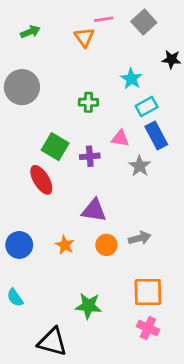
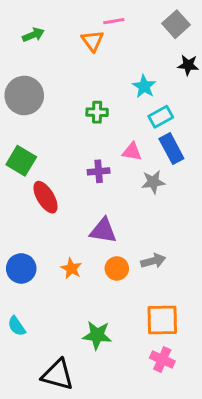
gray square: (144, 22) -> (176, 24), moved
green square: (55, 147) -> (21, 161), moved
gray star: (140, 166) -> (153, 182), turned 30

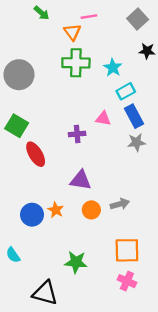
green arrow: (33, 35) -> (42, 13), moved, turned 63
green cross: (97, 112) -> (76, 63), moved, size x1.6
gray star: (153, 182) -> (136, 142), moved
blue circle: (21, 268) -> (32, 215), moved

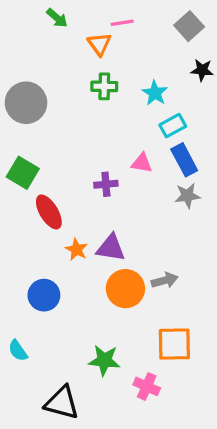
green cross: (76, 63) -> (104, 86), size x0.7
orange star: (56, 210) -> (77, 249), moved
orange circle: (91, 210) -> (125, 289), size x1.5
pink cross: (127, 281) -> (147, 386), moved

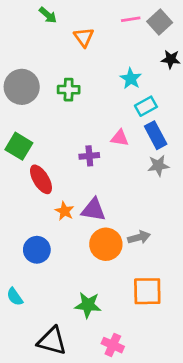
pink line: (122, 23) -> (131, 19), moved
green cross: (104, 86) -> (69, 90), moved
pink cross: (147, 386) -> (113, 345), moved

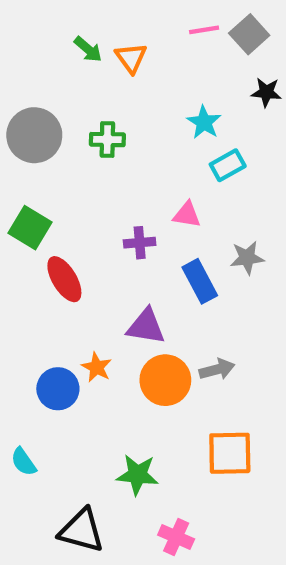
green arrow: (48, 15) -> (88, 49), moved
blue rectangle: (156, 135) -> (200, 281), moved
orange star: (64, 211) -> (97, 367), moved

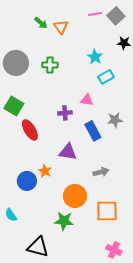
orange circle: (165, 380) -> (75, 196), moved
pink cross: (176, 537) -> (114, 250), moved

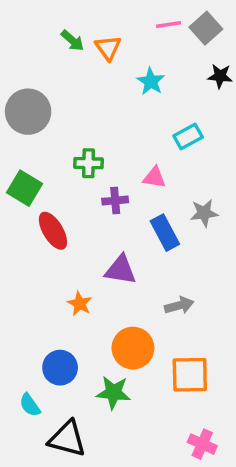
cyan star: (95, 57) -> (151, 81), moved
green cross: (50, 65) -> (89, 163), moved
blue circle: (27, 181) -> (60, 368), moved
cyan semicircle: (11, 215) -> (30, 405), moved

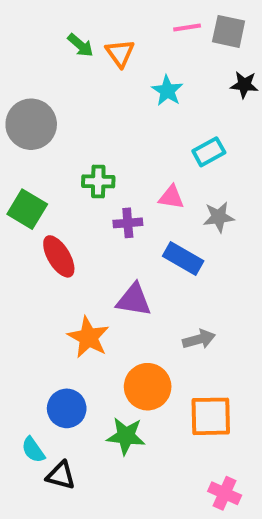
gray square: (206, 28) -> (229, 31), turned -36
gray star: (204, 213) -> (219, 217), moved
blue rectangle: (165, 233) -> (183, 258), turned -32
orange star: (80, 304) -> (88, 337), size x1.5
black triangle: (67, 439) -> (61, 475), moved, size x0.7

